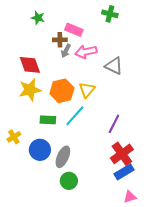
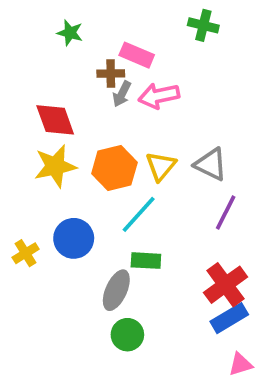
gray triangle: (114, 66) -> (211, 164), moved
green rectangle: (48, 120) -> (146, 261), moved
purple line: (114, 124) -> (226, 212), moved
blue circle: (40, 150) -> (74, 238), moved

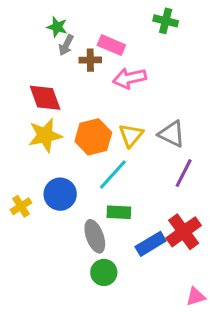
gray arrow: (122, 94) -> (66, 45), moved
gray ellipse: (116, 290) -> (95, 236), turned -44
blue rectangle: (229, 318) -> (151, 244), moved

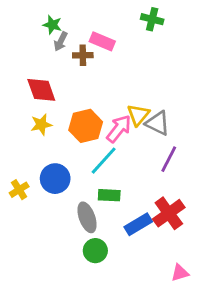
pink arrow: (129, 78) -> (119, 129), moved, turned 140
yellow star: (45, 135) -> (41, 125), size x0.7
yellow triangle: (131, 135) -> (138, 115), moved

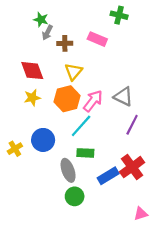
pink rectangle: (102, 41) -> (97, 39), moved
yellow triangle: (138, 115) -> (73, 72), moved

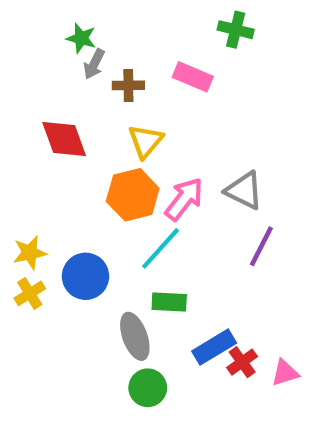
yellow star: (32, 98) -> (30, 253), moved
red cross: (132, 167) -> (242, 362), moved, size x0.6
pink triangle: (141, 214) -> (285, 373), moved

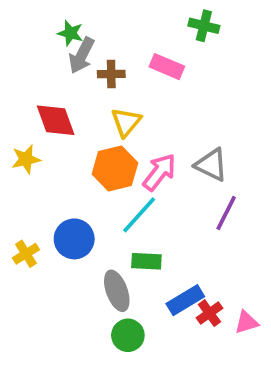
gray arrow: (94, 64) -> (82, 55), size x1.4
yellow star: (30, 253) -> (26, 159), moved

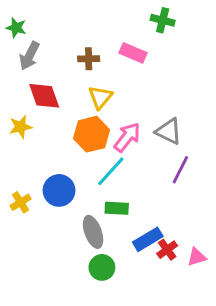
green star: (70, 33) -> (16, 28), moved
gray arrow: (82, 55) -> (29, 56), moved

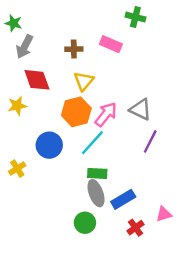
blue circle: (59, 190) -> (49, 145), moved
gray ellipse: (93, 232) -> (96, 193), moved
red cross: (167, 250) -> (135, 228), moved

